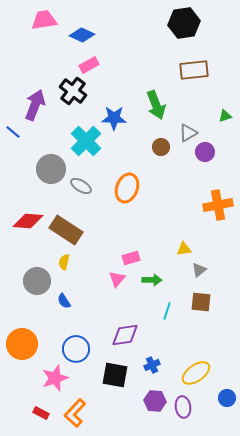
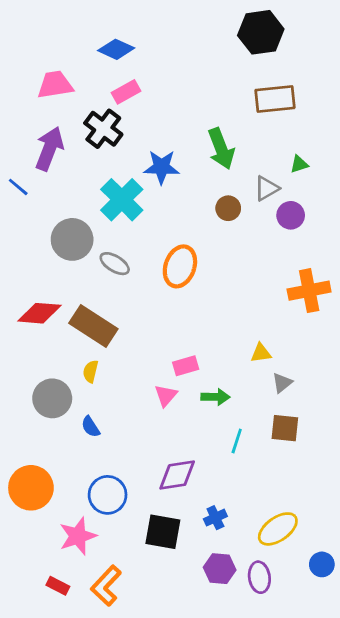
pink trapezoid: (44, 20) -> (55, 85), moved
green triangle: (225, 116) -> (299, 164), moved

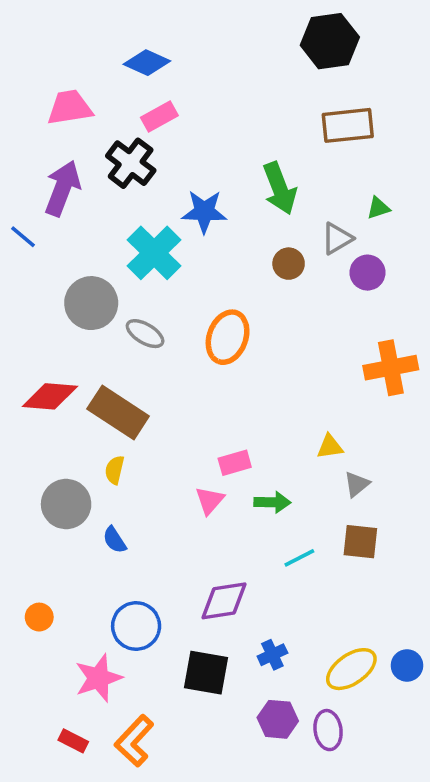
cyan line: (237, 441) -> (299, 558), turned 45
orange circle: (31, 488) -> (39, 617), size x0.5
blue circle: (322, 564) -> (407, 665), moved

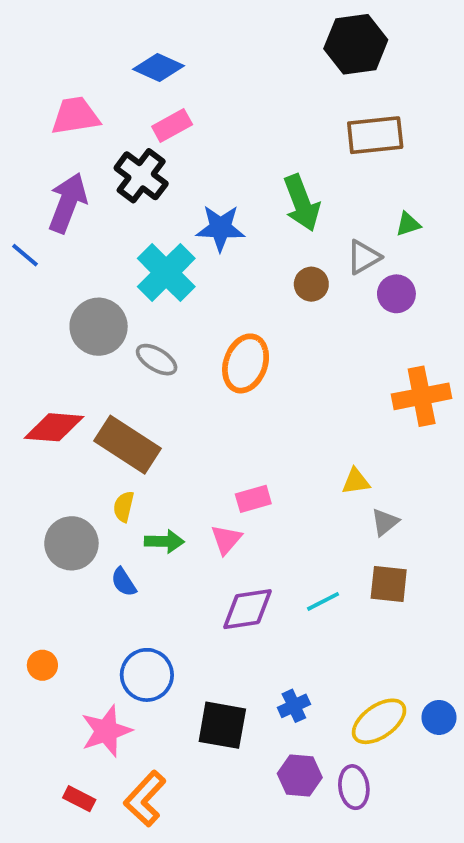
green arrow: (272, 502) -> (164, 541), moved
purple diamond: (224, 601) -> (247, 609), moved

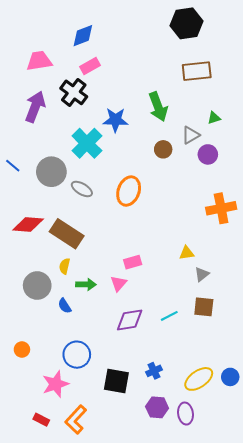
blue diamond: (158, 67) -> (83, 36), turned -45
blue line: (25, 255) -> (13, 166), moved

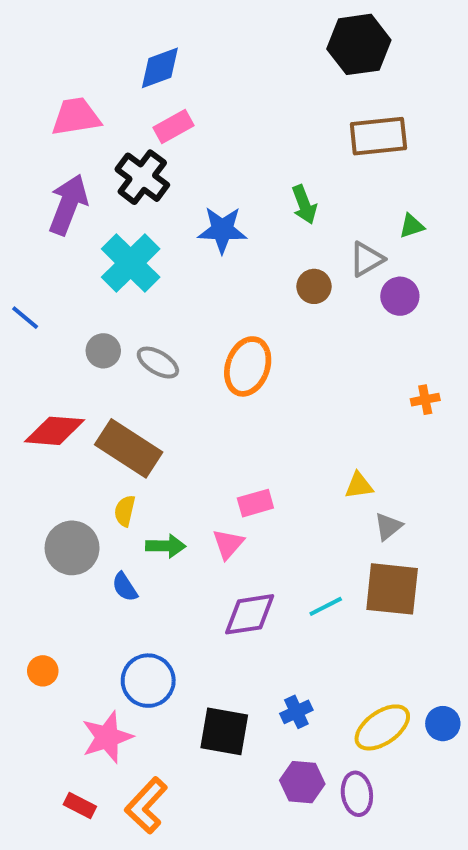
green arrow: (158, 107) -> (304, 204), size x0.7
cyan cross: (87, 143) -> (131, 263), moved
gray circle: (51, 172) -> (103, 351), moved, size x0.6
orange cross: (221, 208) -> (425, 400), size x0.5
brown square: (204, 307) -> (392, 589), size x1.4

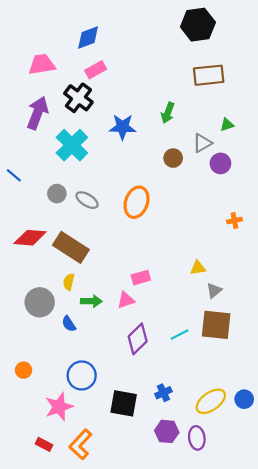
green arrow: (304, 204) -> (168, 113), turned 42
pink triangle: (228, 544) -> (126, 300), turned 30
purple diamond: (250, 614) -> (138, 339), turned -36

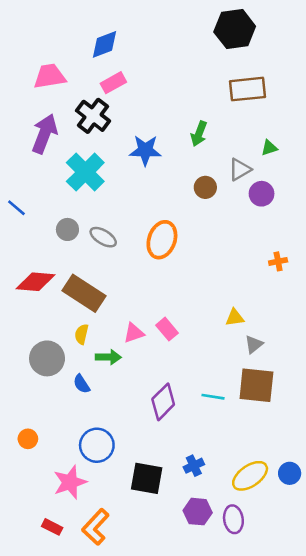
pink rectangle: (141, 278) -> (167, 329), turned 66
pink triangle: (126, 300) -> (134, 333), moved
cyan line: (180, 335) -> (213, 397), turned 36

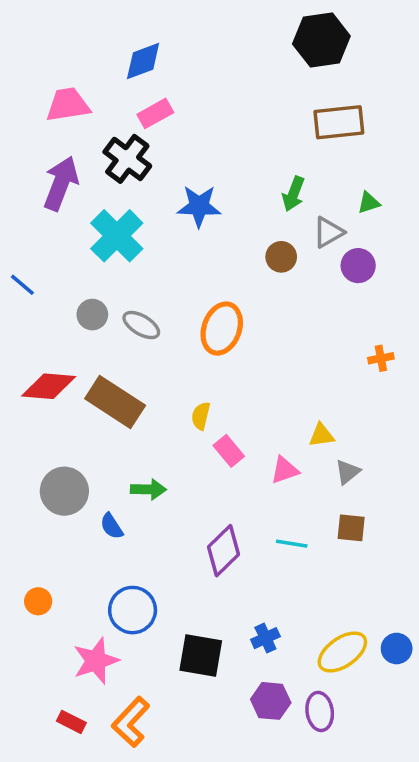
green arrow: (199, 134) -> (293, 194), moved
pink triangle: (134, 333) -> (285, 470), moved
yellow semicircle: (82, 334) -> (201, 416), moved
brown square: (256, 385) -> (351, 528), size x0.6

